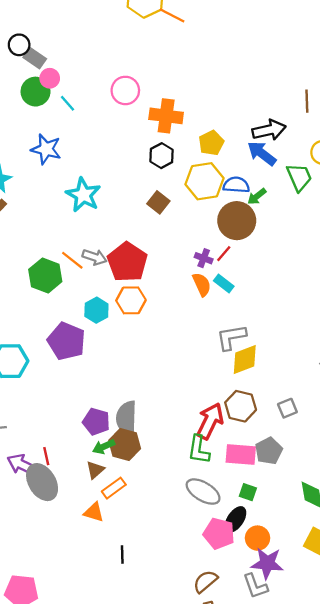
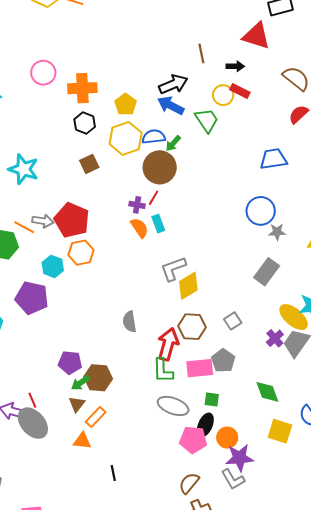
brown square: (158, 202) -> (89, 164), turned 36
cyan rectangle: (224, 284) -> (158, 224), turned 42
gray semicircle: (126, 418) -> (130, 322), moved, size x0.7

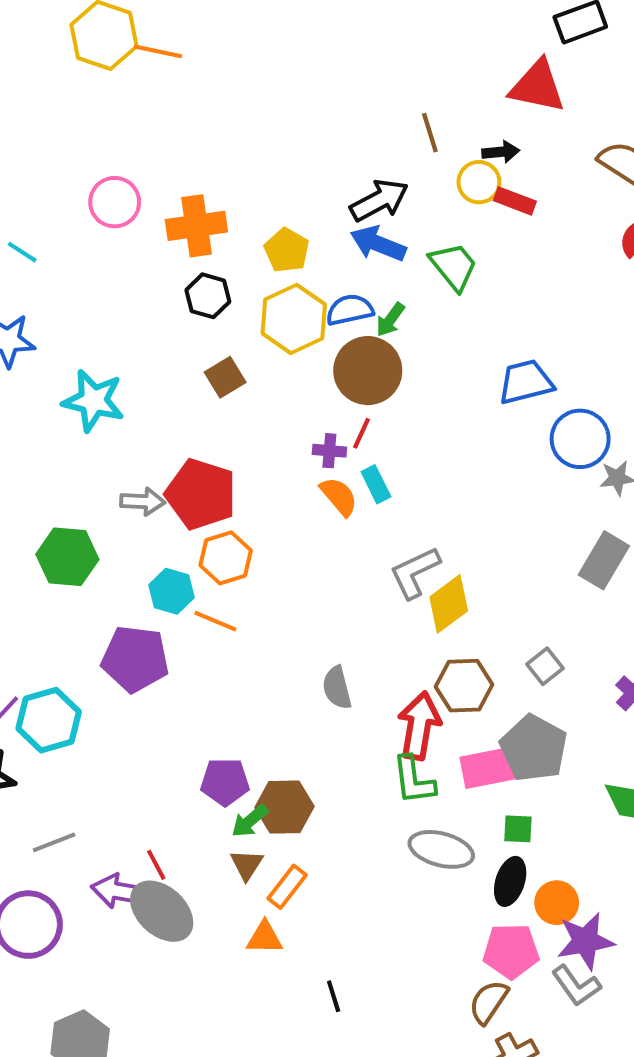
yellow circle: (223, 95) -> (479, 182), moved
blue trapezoid: (273, 159) -> (526, 382), moved
orange line: (24, 227) -> (215, 621), moved
gray pentagon: (223, 361) -> (534, 748), size x1.4
pink pentagon: (193, 440) -> (511, 951), moved

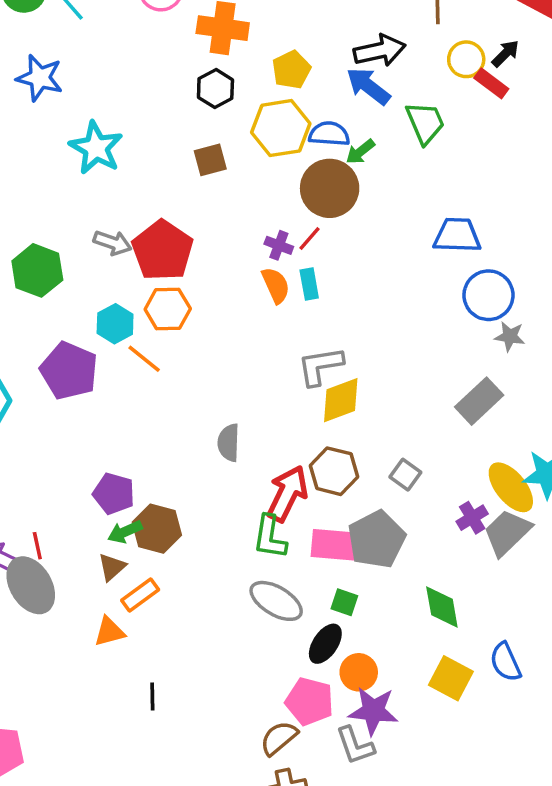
black arrow: (501, 152) -> (505, 54), moved, turned -56
gray square: (545, 666) -> (405, 475), turned -32
orange triangle: (265, 938) -> (109, 632), turned -32

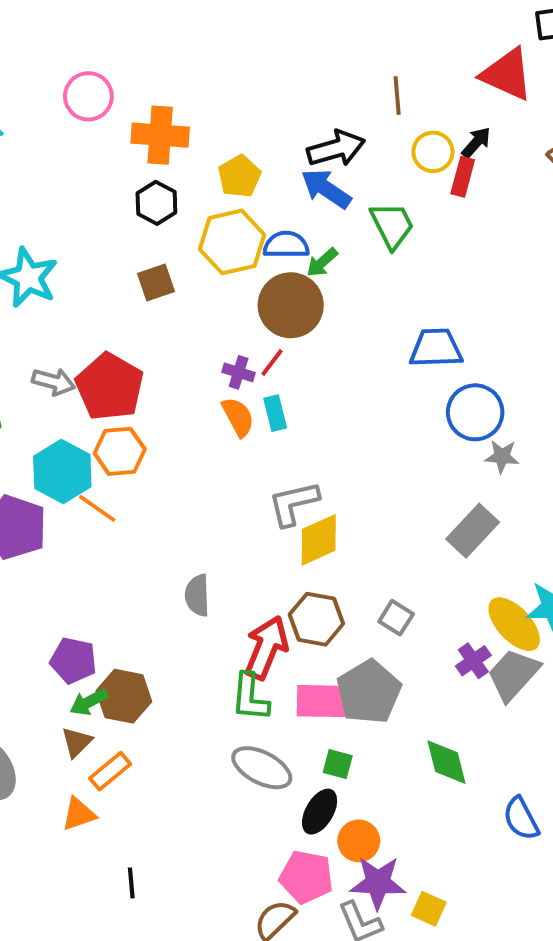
red rectangle: (491, 83) -> (463, 177), turned 72
cyan hexagon: (115, 324) -> (62, 472), size x1.4
yellow square: (451, 678) -> (429, 909), moved, size x0.7

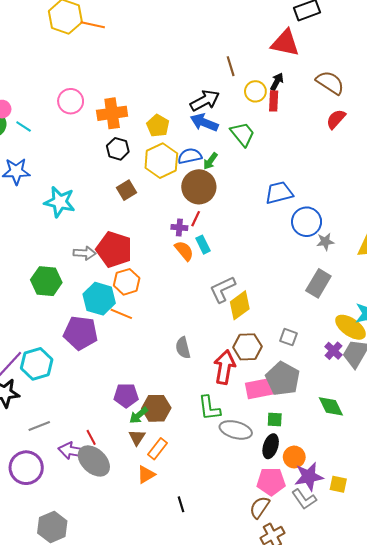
green L-shape: (250, 697) -> (209, 408), moved

